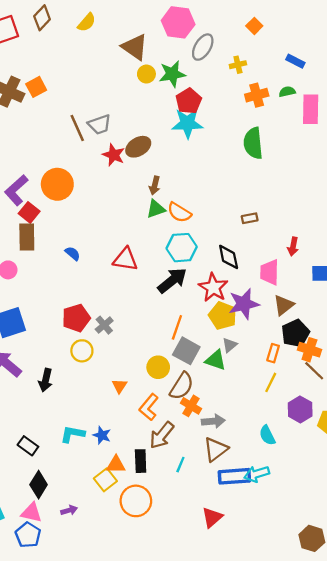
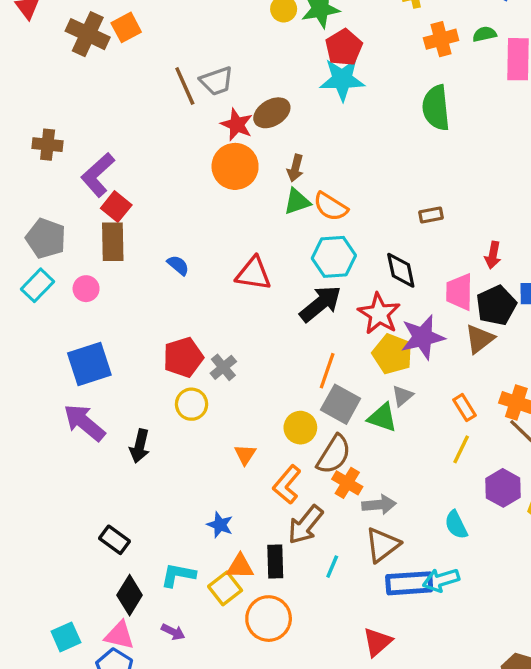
orange circle: (57, 184) -> (235, 166), moved
black pentagon: (295, 333) -> (496, 305), moved
orange rectangle: (273, 353) -> (464, 408), turned -48
cyan L-shape: (73, 434) -> (178, 575), moved
purple arrow: (69, 510) -> (173, 632), turned 42

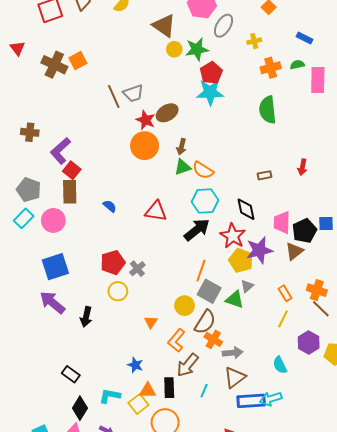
red arrow: (493, 255) -> (302, 167), moved
pink circle: (86, 289) -> (53, 220), size x1.5

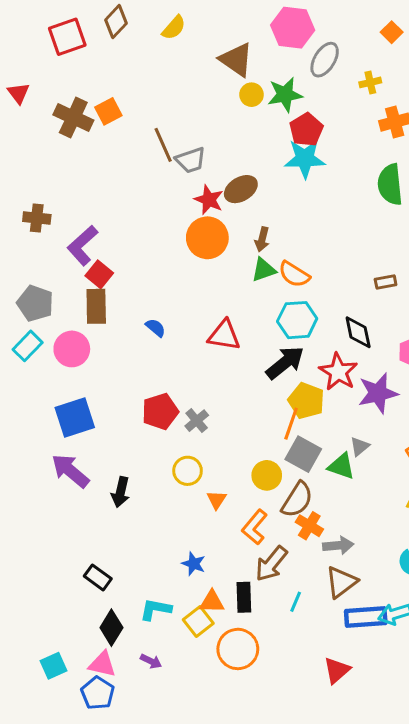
brown line: (114, 96) -> (163, 145), moved
yellow pentagon: (241, 260) -> (306, 401), moved
yellow circle: (118, 291) -> (188, 471), moved

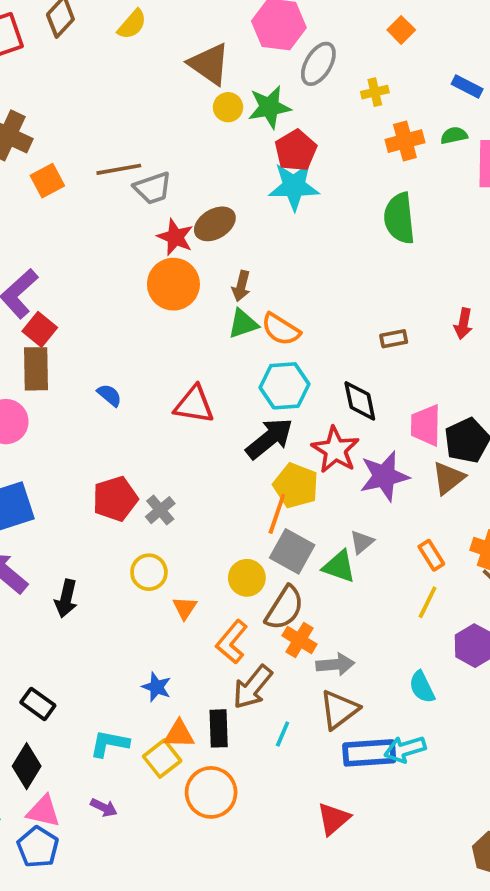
orange square: (108, 111) -> (47, 181), moved
brown line: (163, 145) -> (119, 169), turned -76
black diamond: (111, 628) -> (27, 766), moved

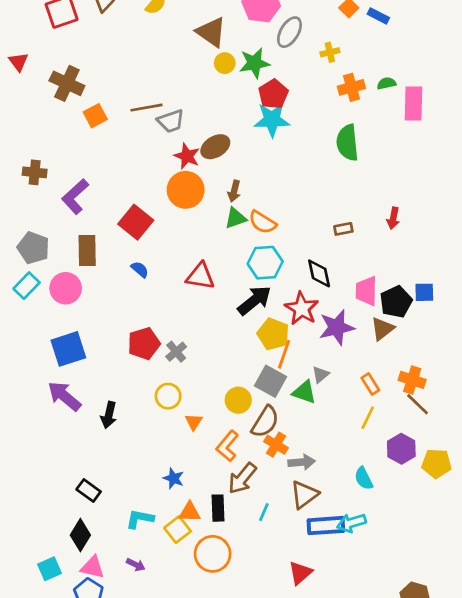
blue rectangle: (467, 86) -> (378, 16), moved
red square: (40, 329) -> (136, 222), moved, size x1.4
orange line: (277, 514) -> (284, 354), moved

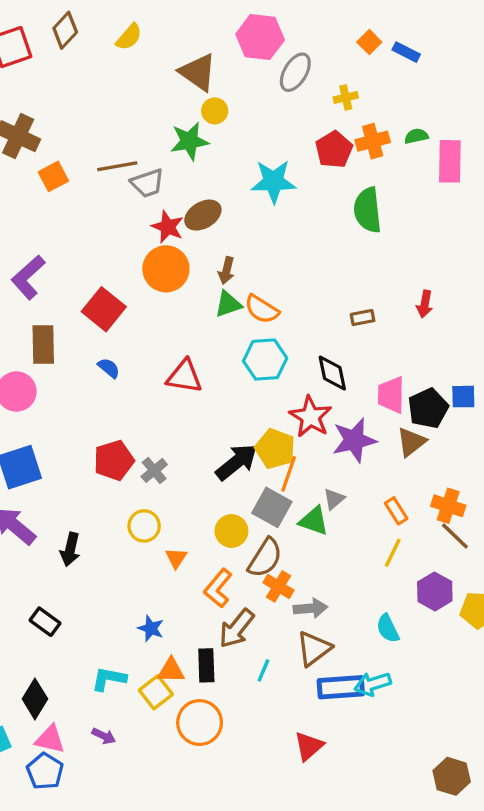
green star: (254, 63) -> (189, 141), moved
red pentagon: (273, 94) -> (334, 150), moved
black arrow: (254, 300) -> (237, 462), moved
black rectangle: (89, 491) -> (45, 622), moved

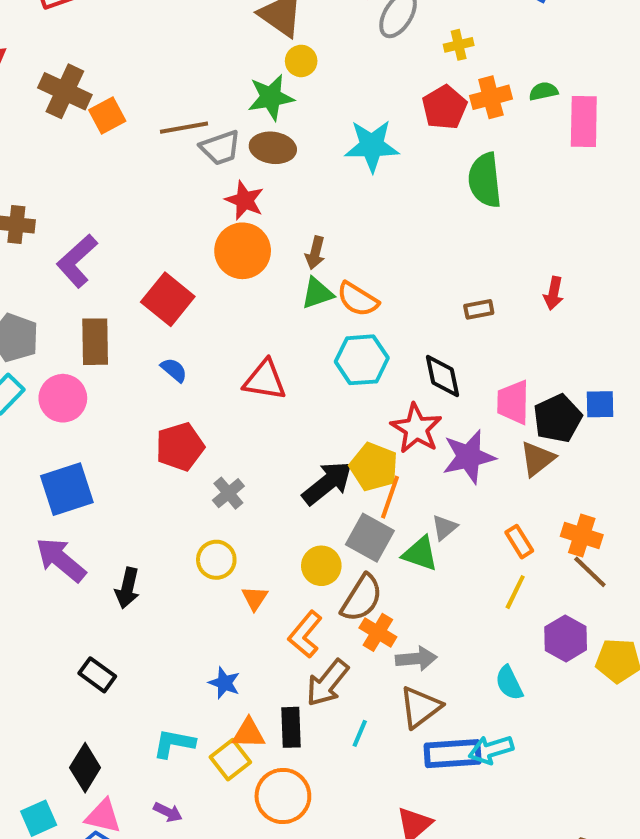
orange square: (53, 176) -> (107, 115), moved
brown ellipse: (203, 215) -> (273, 148), moved, turned 39
red pentagon: (114, 460) -> (180, 447), moved

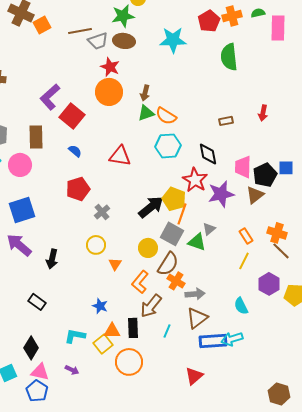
purple L-shape: (77, 261) -> (50, 97), moved

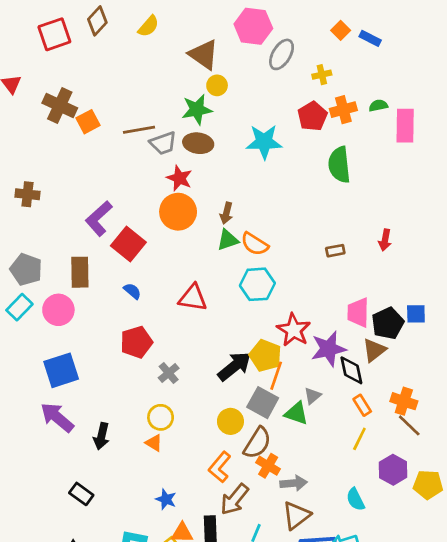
black diamond: (208, 154) -> (351, 370), moved
orange triangle: (115, 264) -> (154, 443), moved, turned -32

